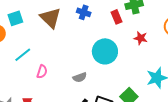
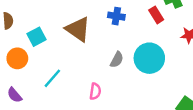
pink semicircle: (42, 72) -> (95, 91), moved
gray semicircle: (80, 77) -> (117, 60), moved, turned -32

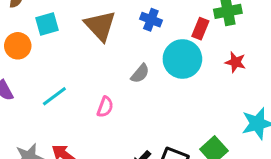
red rectangle: (156, 15) -> (200, 29), turned 42
cyan circle: (149, 58) -> (182, 59), moved
cyan line: (52, 78) -> (54, 96), moved

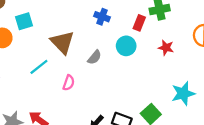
brown triangle: (100, 26) -> (62, 42), moved
cyan circle: (182, 59) -> (126, 46), size x0.7
cyan line: (54, 96) -> (39, 67), moved

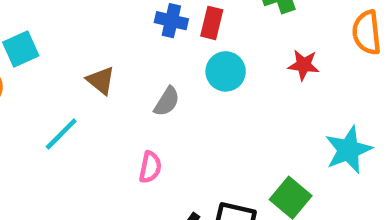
red rectangle: (139, 23) -> (212, 23), moved
brown triangle: (62, 42) -> (101, 80), size x0.6
pink semicircle: (69, 83) -> (150, 167), moved

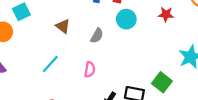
cyan line: (61, 134) -> (50, 64), moved

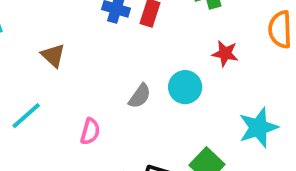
cyan circle: (126, 19) -> (185, 87), moved
gray semicircle: (97, 36) -> (140, 96), moved

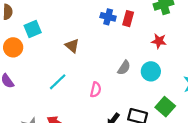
red star: (225, 54) -> (159, 41), moved
cyan circle: (185, 87) -> (151, 71), moved

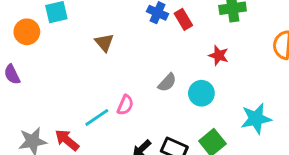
red rectangle: (128, 19) -> (183, 19), turned -56
cyan line: (58, 82) -> (97, 117), moved

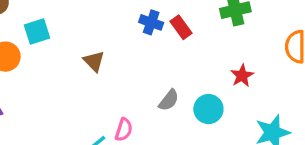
red star: (219, 55) -> (242, 76), moved, turned 30

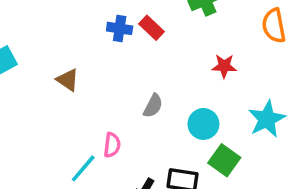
red star: (242, 76) -> (224, 66), turned -30
cyan circle: (208, 109) -> (203, 124), moved

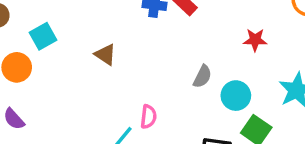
gray semicircle: (153, 106) -> (202, 76), moved

